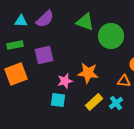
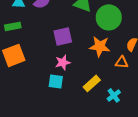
purple square: (44, 55) -> (63, 36), moved
orange star: (88, 73) -> (100, 46), moved
cyan cross: (116, 103) -> (114, 95), moved

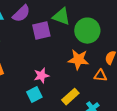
purple square: (63, 36) -> (41, 31), moved
cyan square: (56, 81) -> (34, 95), turned -35

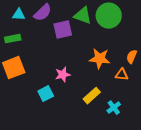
green circle: (87, 31) -> (109, 16), moved
cyan square: (34, 95) -> (46, 94), moved

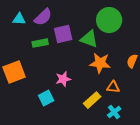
green triangle: (83, 16) -> (89, 39), moved
green rectangle: (13, 39) -> (40, 43), moved
orange triangle: (122, 75) -> (113, 87), moved

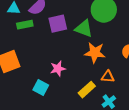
green rectangle: (40, 43) -> (25, 25), moved
cyan square: (46, 98) -> (41, 88), turned -35

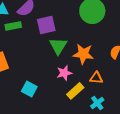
green triangle: (84, 29) -> (58, 46), moved, turned 42
pink star: (58, 69) -> (64, 73), moved

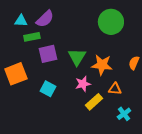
purple square: (46, 25) -> (48, 54), moved
cyan square: (29, 89) -> (48, 89), moved
cyan cross: (97, 103) -> (124, 114), moved

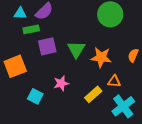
pink star: (83, 84) -> (61, 83), moved
cyan square: (48, 89) -> (35, 96), moved
cyan cross: (124, 114) -> (123, 106), size x1.6

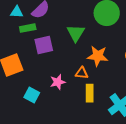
green triangle: (76, 49) -> (76, 33), moved
orange triangle: (114, 81) -> (82, 73), moved
yellow rectangle: (93, 94) -> (90, 93), turned -48

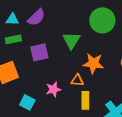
green rectangle: (28, 28) -> (13, 39), moved

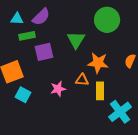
green rectangle: (13, 39) -> (27, 36), moved
yellow rectangle: (85, 100) -> (100, 91), moved
cyan square: (27, 102) -> (23, 95), moved

